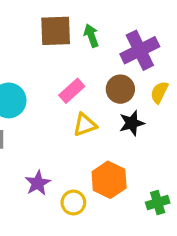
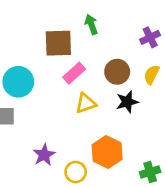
brown square: (56, 31) -> (58, 43), moved
purple cross: (140, 50) -> (150, 37), moved, size x0.6

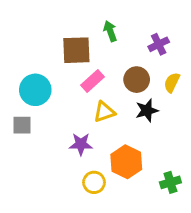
purple cross: (150, 37) -> (159, 44), moved
purple star: (44, 155) -> (81, 144), moved, turned 30

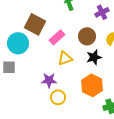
brown square: (76, 50) -> (35, 24), moved, turned 30
orange hexagon: (126, 162) -> (92, 85), moved
yellow circle: (94, 182) -> (58, 97), moved

